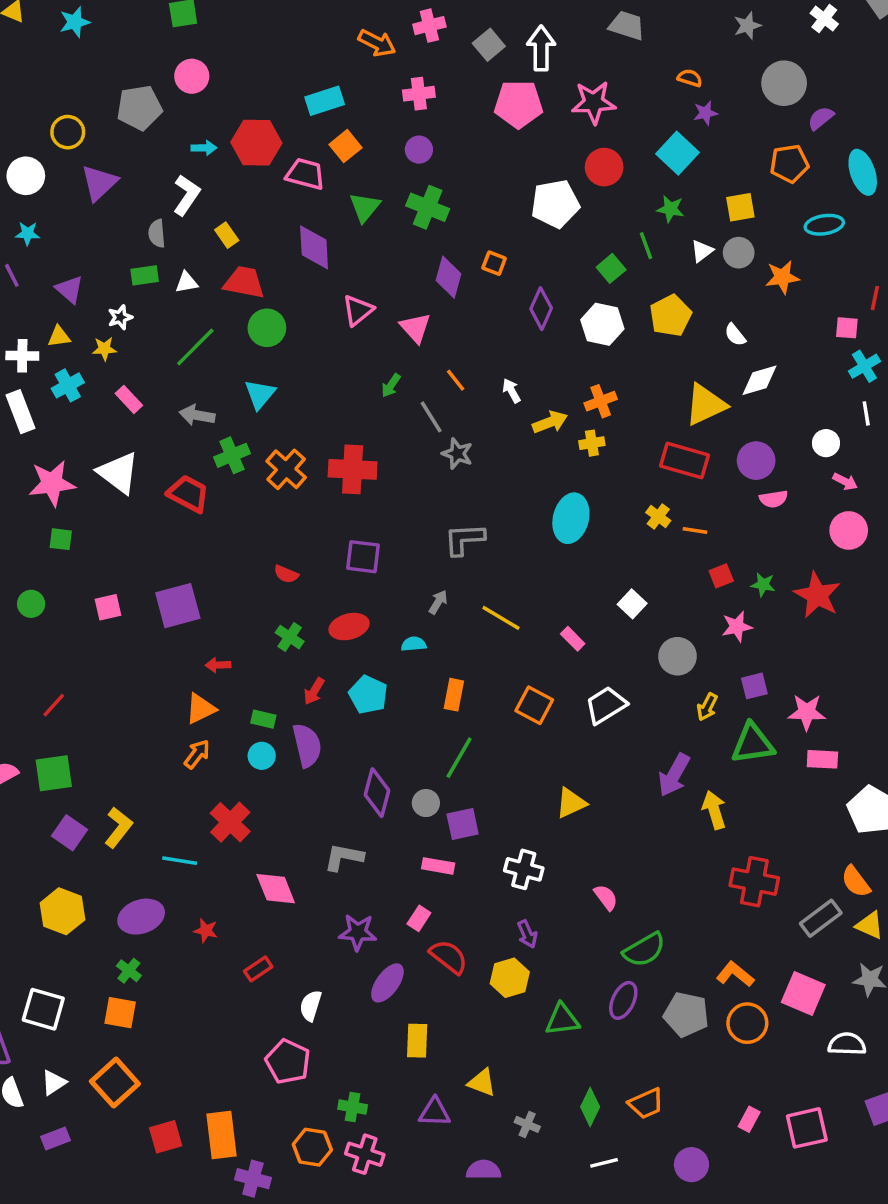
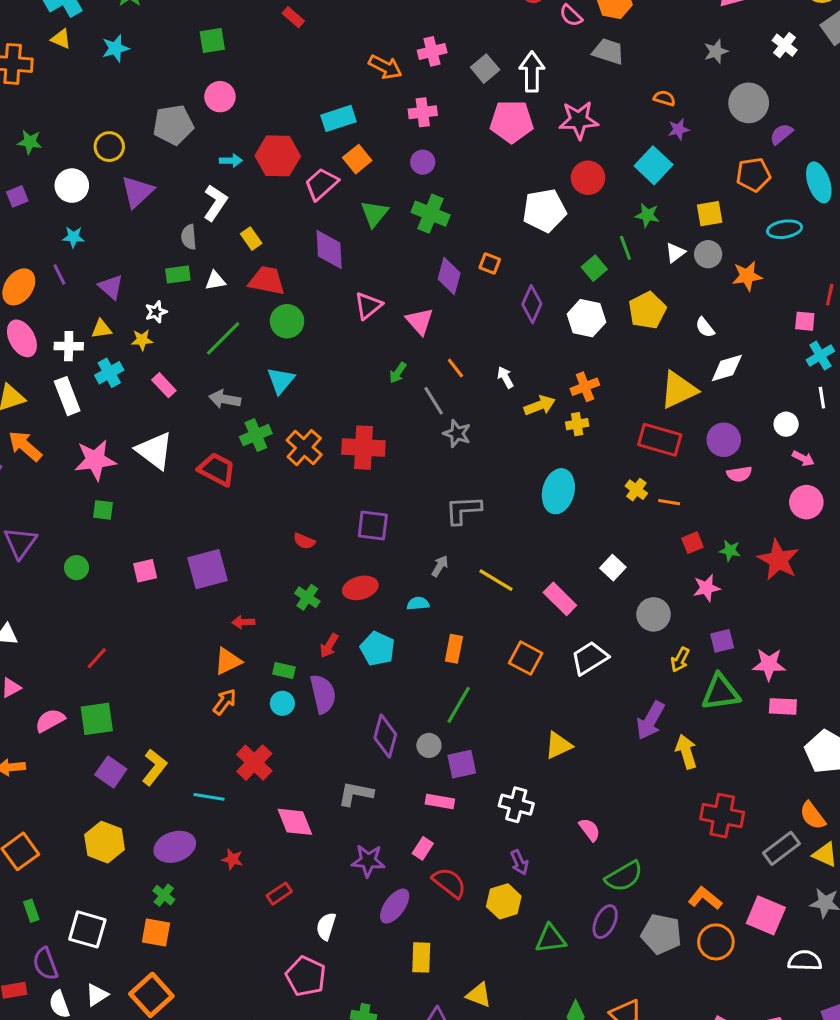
pink trapezoid: (305, 174) -> (321, 184), turned -57
pink rectangle: (573, 639) -> (560, 599), size x1.5

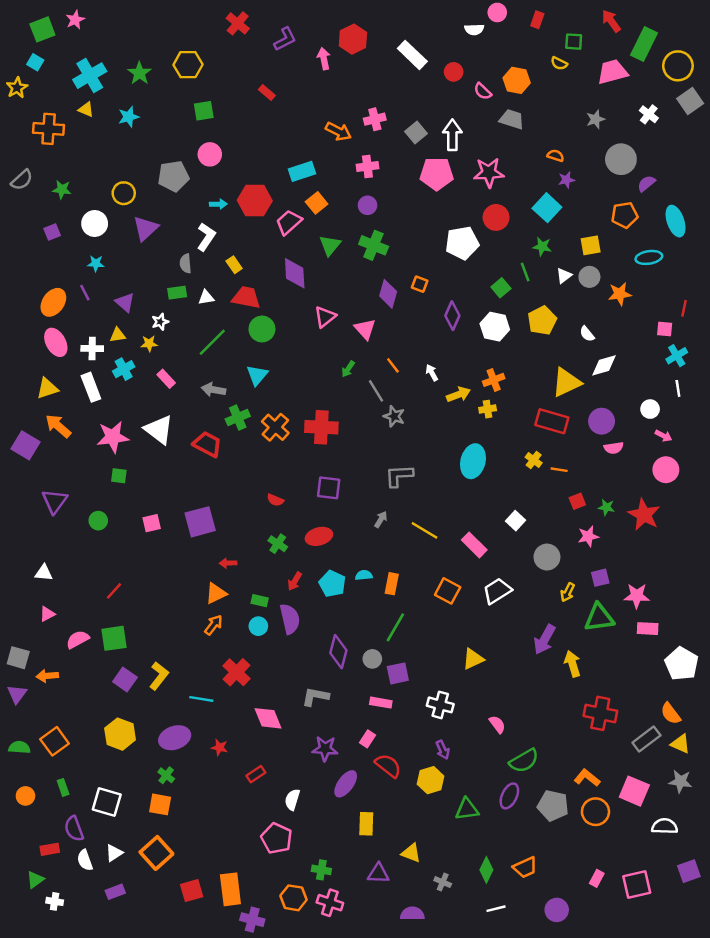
cyan semicircle: (418, 603) -> (364, 575), moved

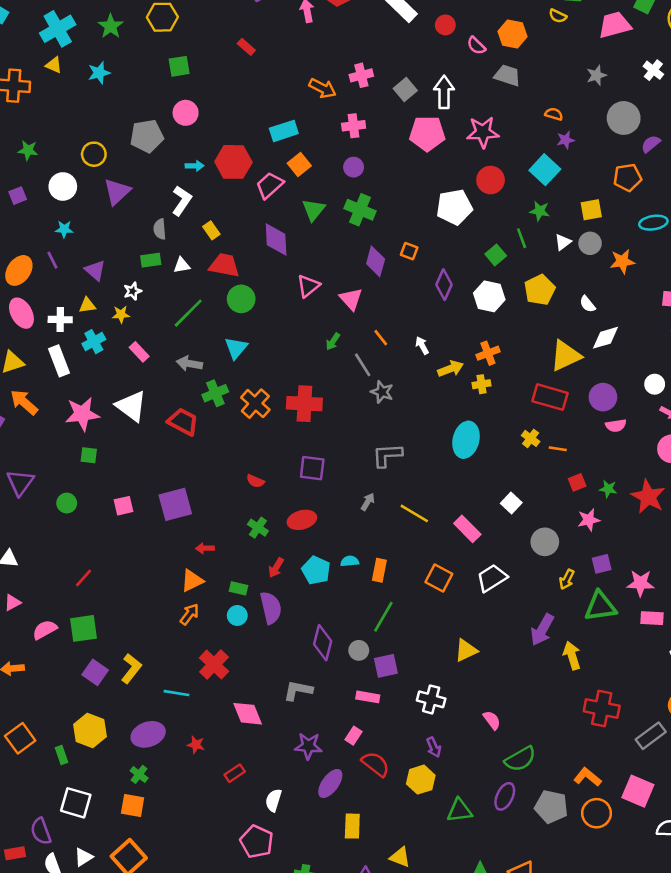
green rectangle: (63, 787) -> (62, 755), moved

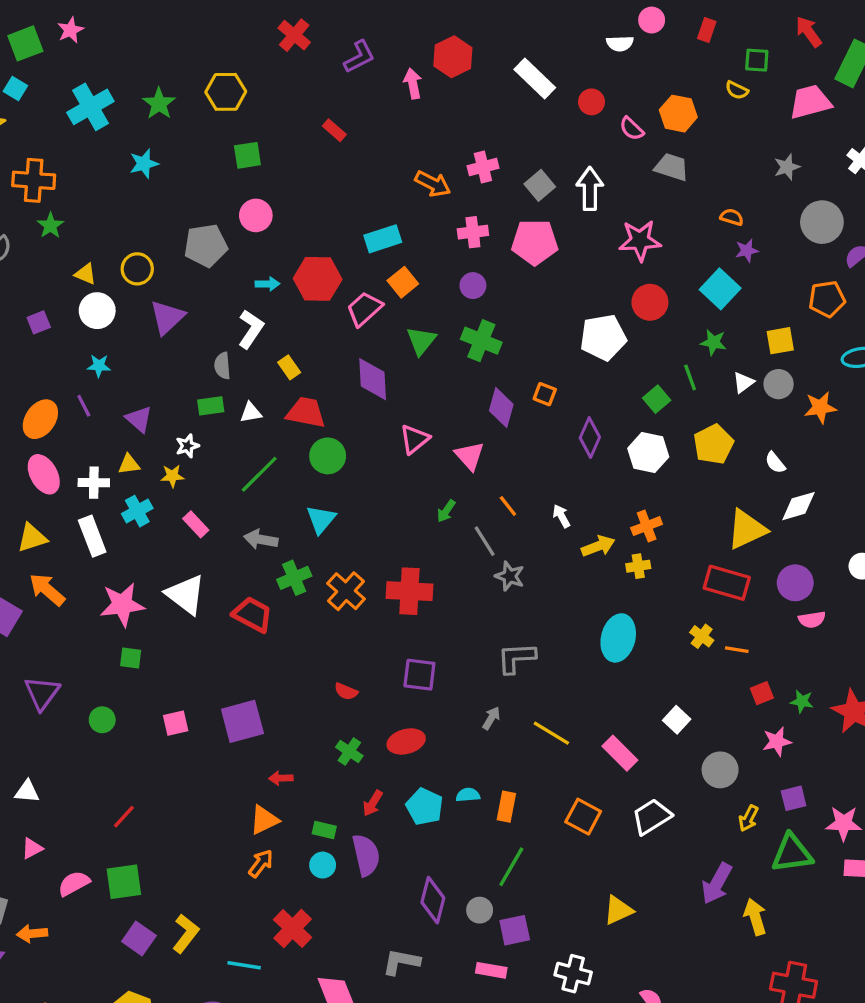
yellow triangle: (54, 65) -> (85, 274), moved
pink pentagon: (427, 133) -> (535, 242), moved
green star: (28, 150) -> (50, 225), moved, turned 30

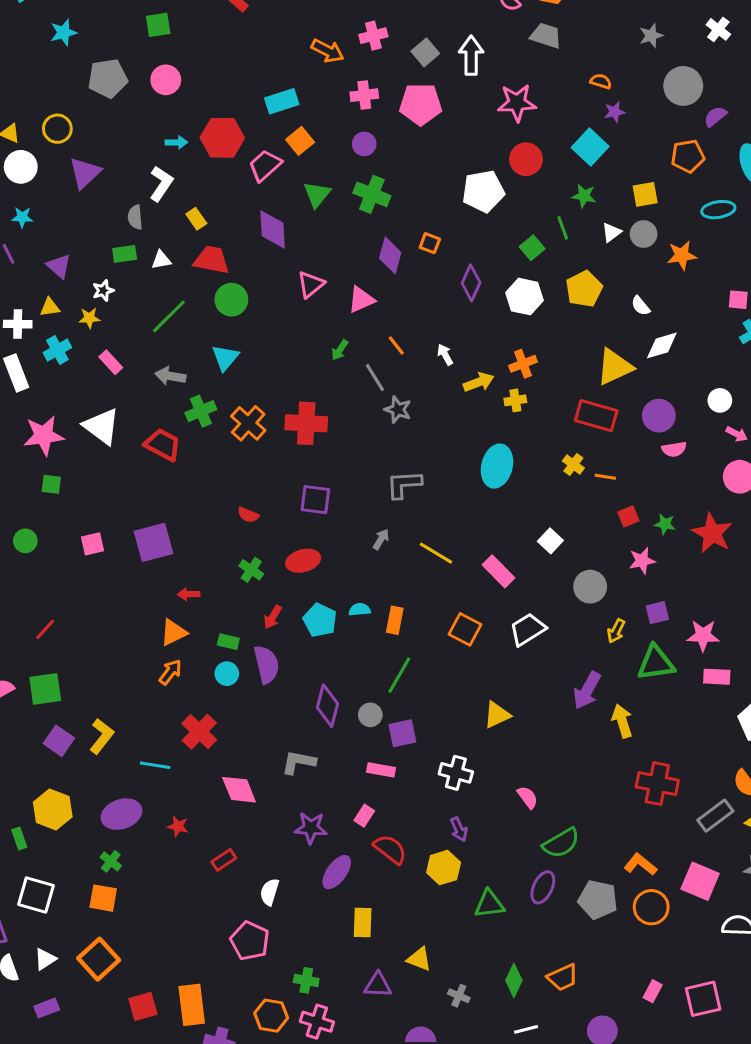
gray pentagon: (206, 245) -> (108, 78), moved
pink triangle: (470, 456) -> (361, 300), turned 48

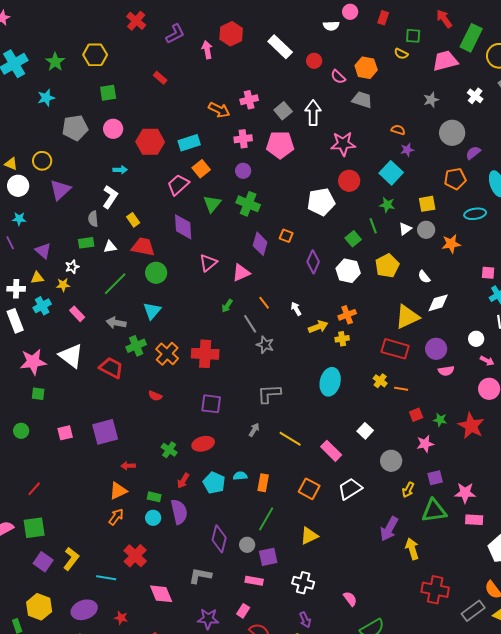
red hexagon: (222, 138) -> (150, 142), moved
red semicircle: (248, 515) -> (155, 396), moved
yellow triangle: (497, 715) -> (309, 536), moved

